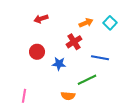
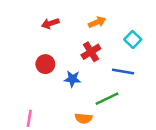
orange arrow: (86, 23) -> (97, 22), moved
cyan square: (110, 23) -> (133, 39), moved

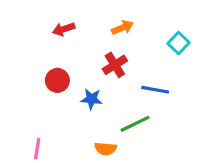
cyan square: (133, 39) -> (178, 43), moved

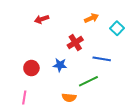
orange arrow: (123, 28) -> (91, 18), moved
red circle: (57, 80) -> (31, 68), moved

